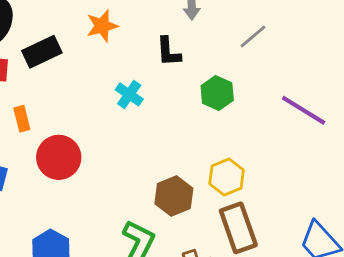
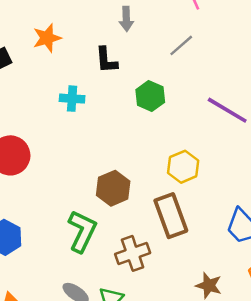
cyan cross: (129, 94) -> (72, 99), turned -30
yellow hexagon: (227, 177) -> (183, 167), moved

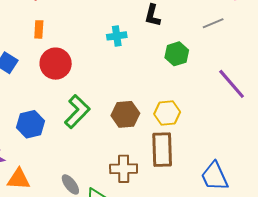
cyan cross: (72, 99) -> (117, 36), turned -30
yellow hexagon: (183, 167) -> (167, 113), moved
green L-shape: (82, 231) -> (77, 112), moved

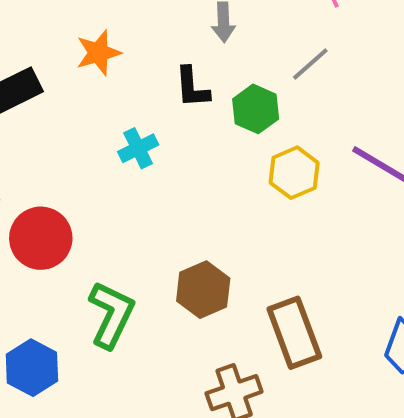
green hexagon: (177, 54) -> (256, 109), moved
yellow hexagon: (167, 113) -> (294, 173), moved

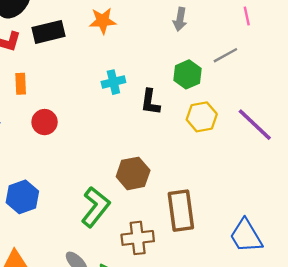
black L-shape: (192, 87) -> (150, 102), moved
red circle: (41, 238) -> (45, 122), size x0.7
green L-shape: (111, 315) -> (95, 207), moved

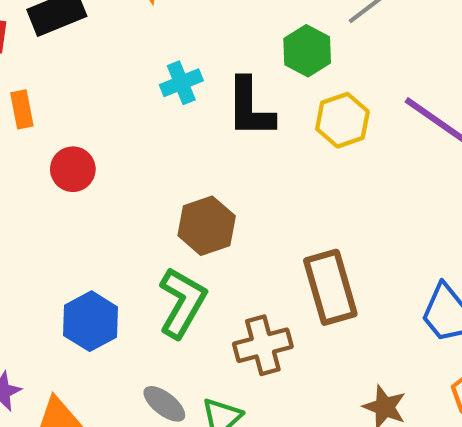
black L-shape: (150, 102) -> (250, 108), size x1.4
brown hexagon: (133, 173) -> (207, 226), moved
blue hexagon: (22, 197) -> (91, 321), moved

